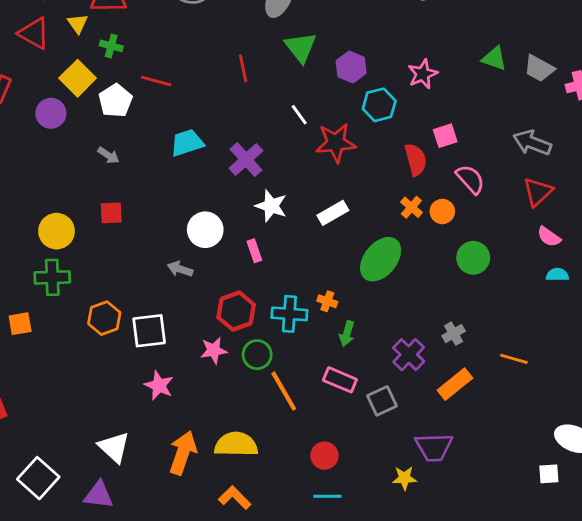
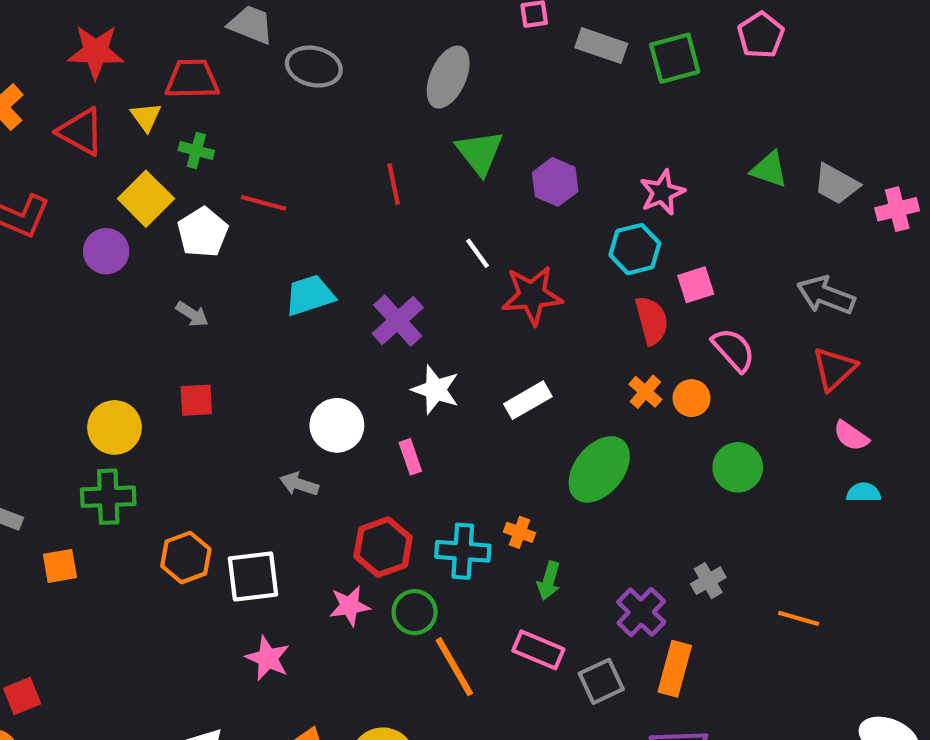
cyan hexagon: (379, 105) -> (635, 249), moved
orange rectangle: (455, 384) -> (675, 669), moved, turned -36

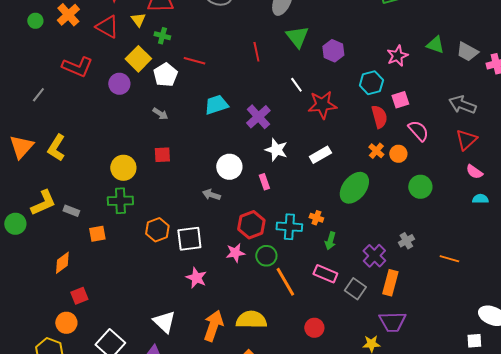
pink star: (662, 192) -> (397, 56), moved
gray square: (601, 681) -> (355, 289), turned -30

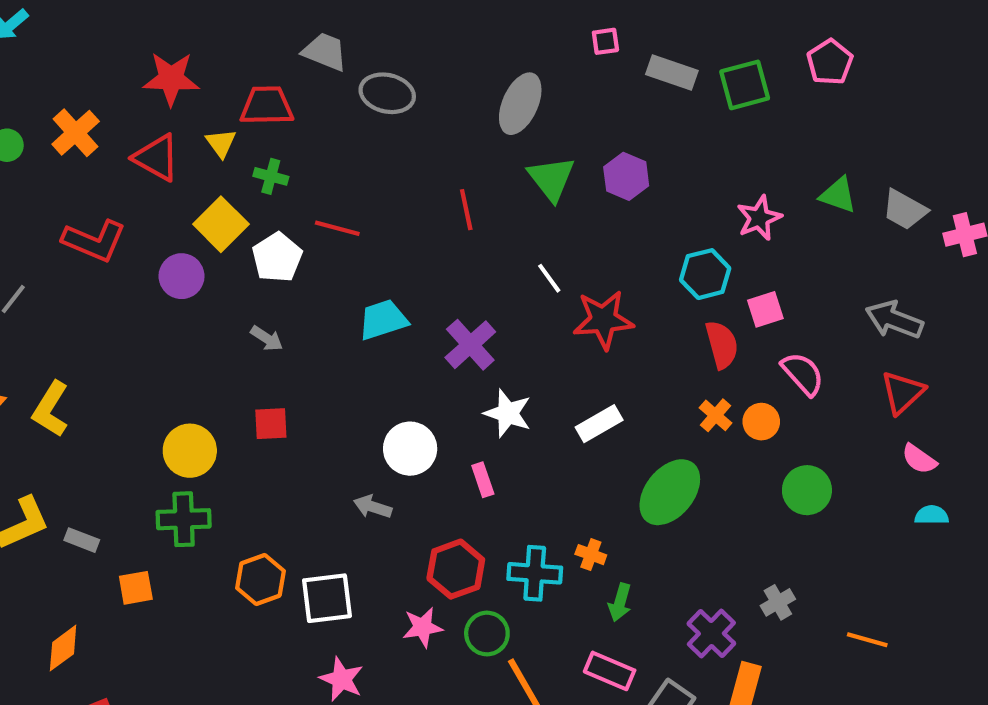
purple hexagon: (333, 51) -> (626, 176), moved

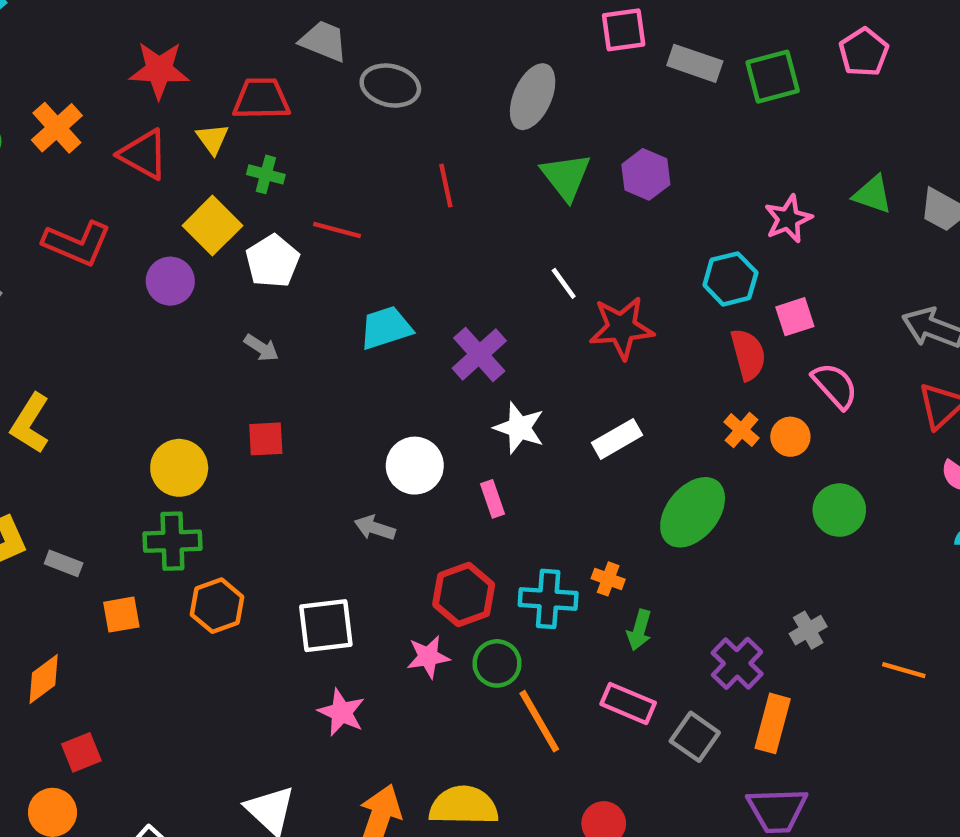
pink square: (605, 41) -> (624, 30), size x1.5
red line: (466, 210) -> (446, 186), moved
orange hexagon: (260, 579) -> (217, 606), moved

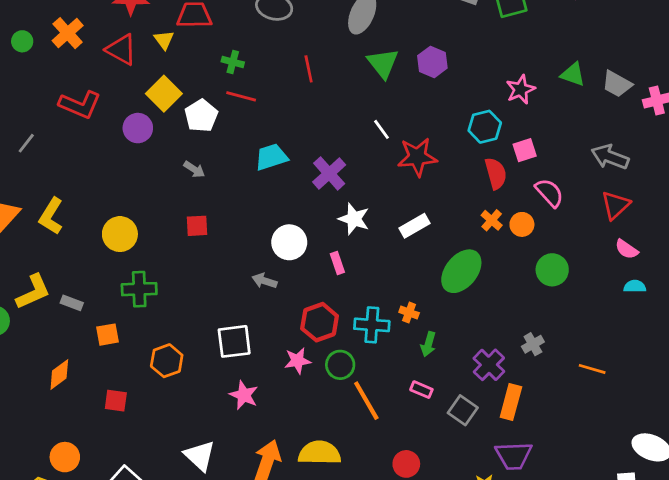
green cross: (266, 174) -> (233, 62), moved
yellow circle: (179, 468) -> (120, 234), moved
orange hexagon: (217, 606) -> (167, 361), moved
pink rectangle: (628, 703) -> (421, 390), size x0.7
red square: (81, 752) -> (116, 401), moved, turned 30

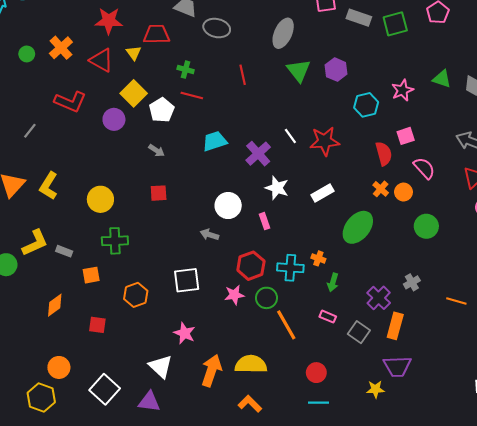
cyan hexagon: (485, 127) -> (366, 105), moved
white line: (381, 129) -> (290, 136), moved
pink star: (244, 395) -> (184, 333), moved

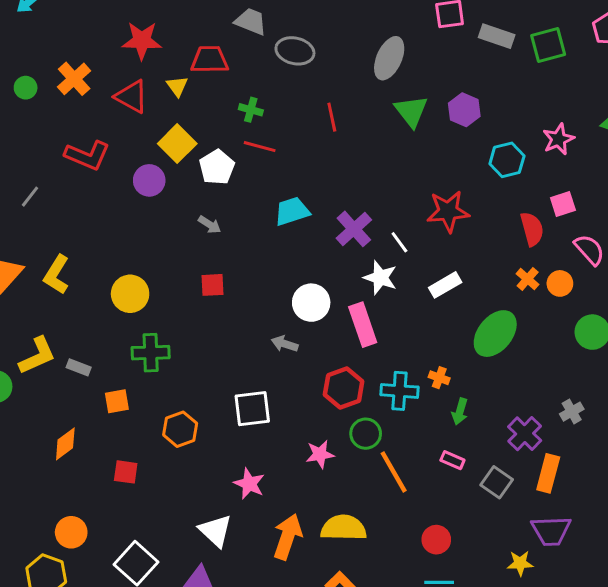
white line: (290, 136) -> (399, 242), moved
pink rectangle: (264, 221) -> (363, 325), size x1.8
pink star: (234, 295) -> (320, 454), moved

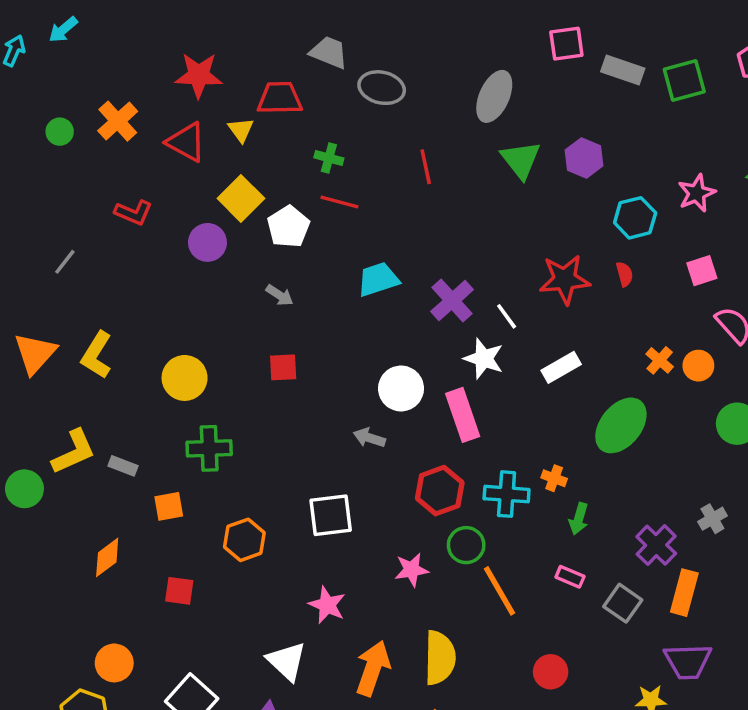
red L-shape: (87, 155) -> (134, 213), size x0.7
red semicircle: (532, 229) -> (624, 274), moved, size x0.6
yellow semicircle: (344, 528) -> (440, 658), turned 90

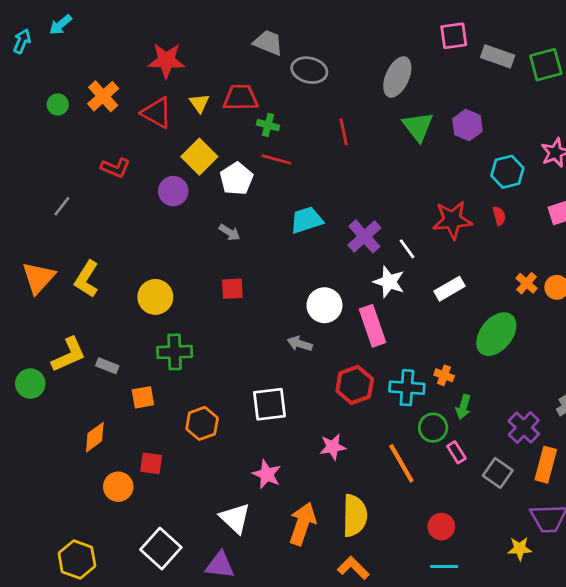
red trapezoid: (280, 98) -> (241, 98), moved
green circle: (466, 545) -> (433, 428), moved
pink rectangle: (570, 577) -> (456, 452), turned 35
orange circle: (114, 663) -> (118, 487), moved

